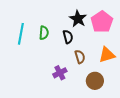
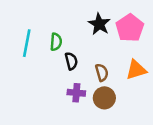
black semicircle: (68, 37) -> (71, 61), moved
purple cross: (60, 73) -> (76, 93), turned 32
brown circle: (95, 81) -> (104, 98), moved

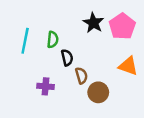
orange triangle: (136, 70) -> (128, 66), turned 36
brown semicircle: (102, 72) -> (81, 76), moved
purple cross: (76, 93) -> (45, 86), moved

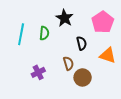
black star: (93, 23) -> (64, 18), moved
black semicircle: (67, 58) -> (82, 43), moved
purple cross: (45, 86) -> (38, 72), turned -32

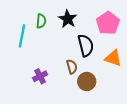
green semicircle: (44, 33) -> (41, 21), moved
black semicircle: (82, 43) -> (86, 45), size x1.5

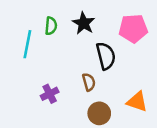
pink pentagon: (108, 23) -> (133, 28), turned 30
orange triangle: (113, 58) -> (137, 102), moved
brown circle: (87, 81) -> (99, 113), moved

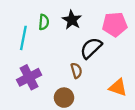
black semicircle: (106, 56) -> (91, 48), turned -120
purple cross: (50, 94) -> (29, 77), moved, size x1.5
brown circle: (99, 113) -> (64, 98), moved

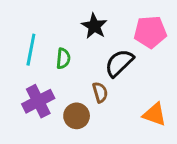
green semicircle: (44, 22) -> (63, 58), moved
brown circle: (64, 98) -> (77, 116), moved

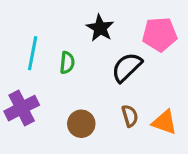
brown semicircle: (100, 92) -> (130, 116), moved
purple cross: (38, 101) -> (22, 108), moved

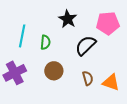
brown circle: (81, 124) -> (54, 71), moved

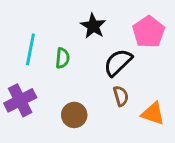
pink pentagon: (108, 23) -> (149, 32), turned -30
brown circle: (54, 71) -> (74, 115), moved
brown semicircle: (88, 78) -> (121, 96), moved

